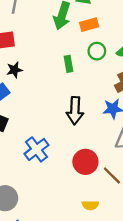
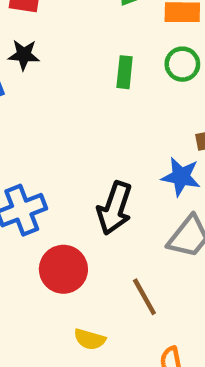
black arrow: (75, 111) -> (115, 208), moved
red circle: (85, 162) -> (63, 269), moved

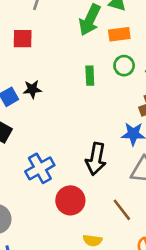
black star: (24, 55) -> (32, 89), moved

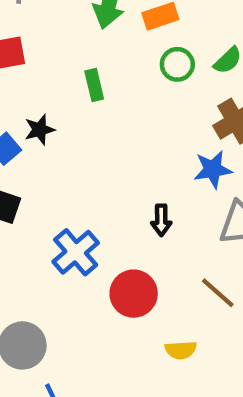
green rectangle: (90, 76) -> (94, 85), moved
black arrow: (96, 159) -> (161, 220), size x0.6

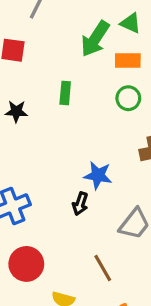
blue star: (213, 169) -> (98, 175), moved
red circle: (134, 294) -> (26, 264), moved

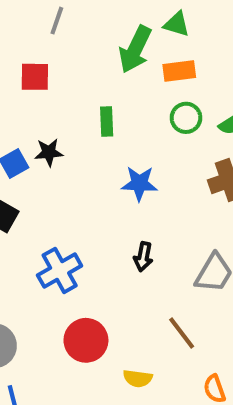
blue star: (98, 175) -> (139, 183), moved

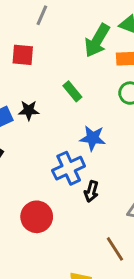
green rectangle: (107, 122) -> (72, 91), turned -42
blue cross: (60, 270) -> (69, 168), moved
red circle: (86, 340) -> (37, 217), moved

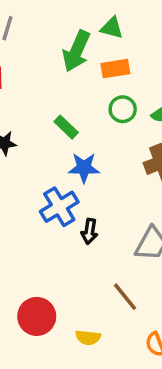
green rectangle: (72, 91) -> (66, 127), moved
red circle: (37, 217) -> (37, 316), moved

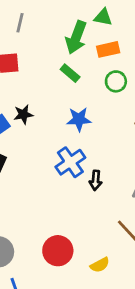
green rectangle: (66, 127) -> (70, 73), moved
blue star: (84, 168) -> (79, 119), moved
yellow semicircle: (88, 337) -> (100, 265), turned -30

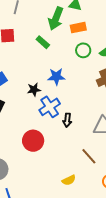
green rectangle: (70, 73) -> (43, 42), moved
black star: (23, 114) -> (34, 90), moved
red circle: (58, 251) -> (33, 141), moved

